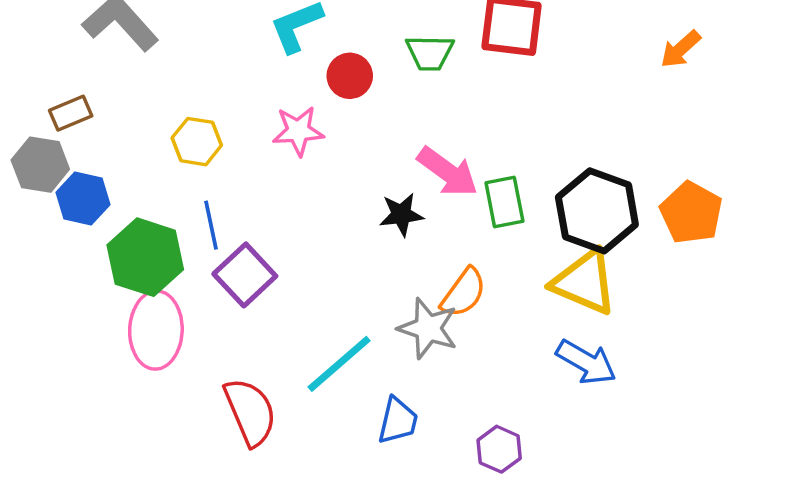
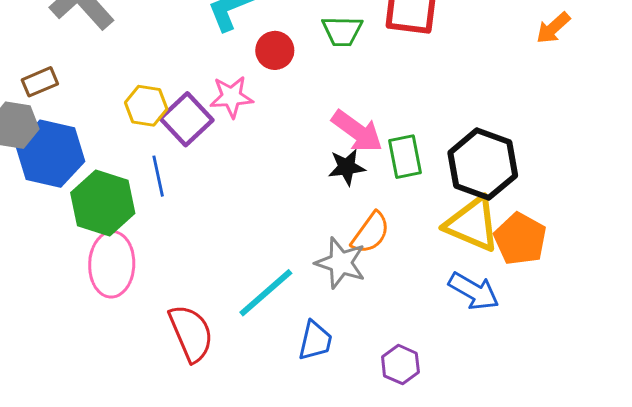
blue hexagon: (83, 198) -> (50, 154), size x1.5
orange pentagon: (691, 213) -> (520, 239), moved
black star: (401, 215) -> (347, 167), moved
purple square: (245, 275) -> (187, 119), moved

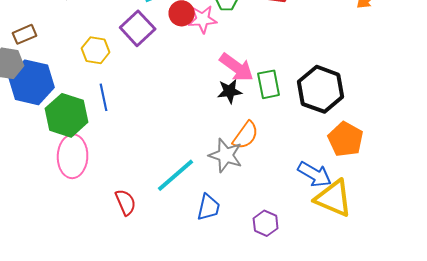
pink star: (231, 97) -> (203, 19), moved
purple square: (187, 119) -> (138, 28), moved
yellow triangle: (472, 224) -> (334, 198), moved
red semicircle: (191, 333) -> (126, 202), size x0.7

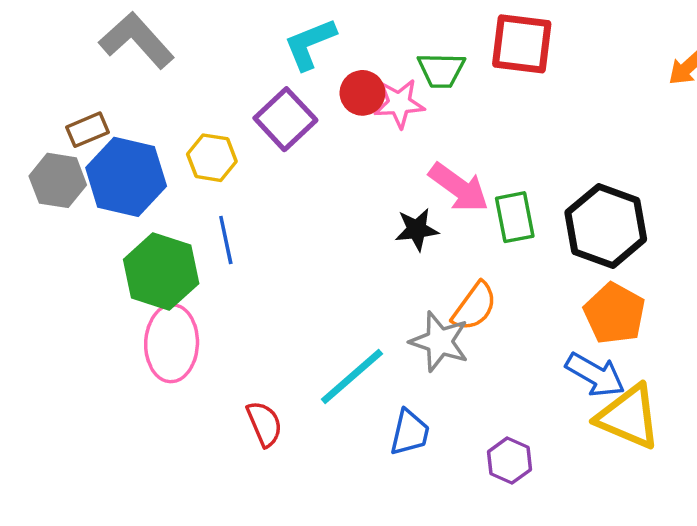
blue hexagon: (32, 82) -> (126, 177), moved
black star: (230, 91) -> (417, 229), moved
orange pentagon: (346, 139) -> (615, 313), moved

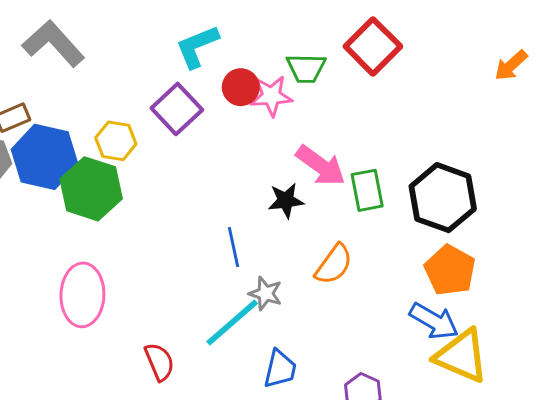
red square: (522, 44) -> (373, 46), turned 38
blue line: (226, 240) -> (234, 247), moved
green hexagon: (161, 271) -> (91, 189), moved
gray star: (439, 342) -> (265, 293), moved, size x0.7

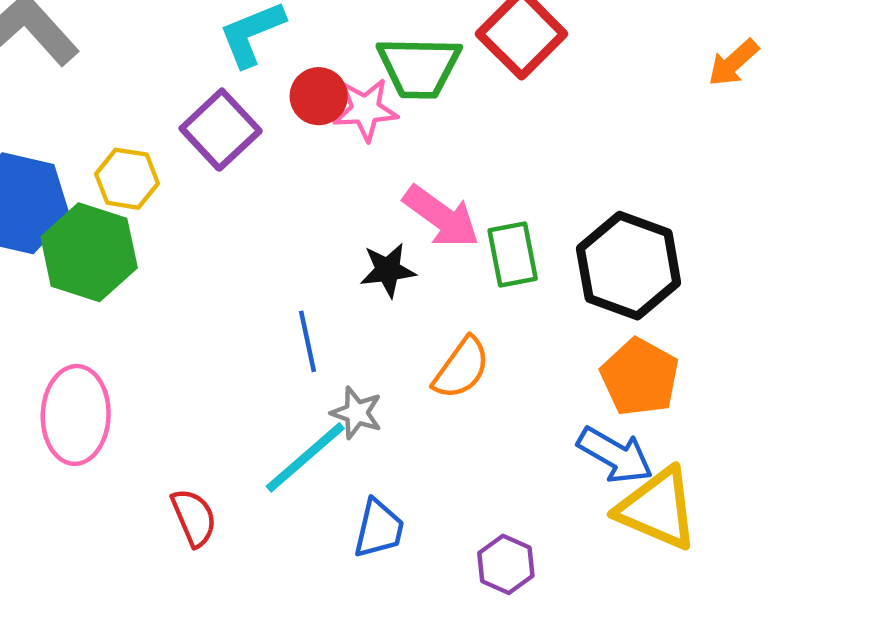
green trapezoid: (306, 68) -> (419, 67), size x1.4

